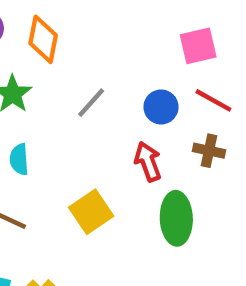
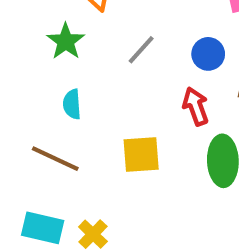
yellow square: (91, 212) -> (141, 155), turned 30

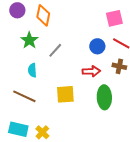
gray line: (141, 50) -> (55, 50), moved
red arrow: (196, 106) -> (91, 71), turned 108

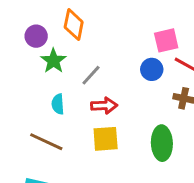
purple circle: (17, 10) -> (36, 36), moved
pink square: (114, 18) -> (166, 40), moved
red arrow: (91, 71) -> (104, 106), moved

